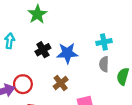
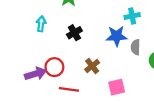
cyan cross: (104, 42) -> (132, 16), moved
blue star: (67, 53) -> (117, 36), moved

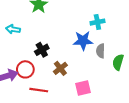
cyan arrow: (41, 24) -> (13, 29), turned -88
black cross: (74, 33) -> (42, 50), moved

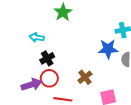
black cross: (42, 50) -> (47, 58), moved

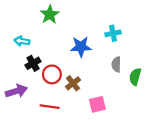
blue star: (108, 49) -> (81, 47), moved
red circle: (49, 78) -> (52, 74), moved

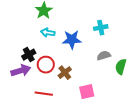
cyan arrow: (22, 41) -> (48, 33), moved
gray semicircle: (116, 64) -> (104, 56), turned 72
purple arrow: (16, 91) -> (21, 71), moved

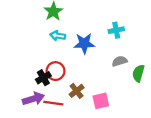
black cross: (29, 55) -> (43, 78), moved
purple arrow: (21, 71) -> (33, 99), moved
brown cross: (65, 73) -> (77, 91), moved

